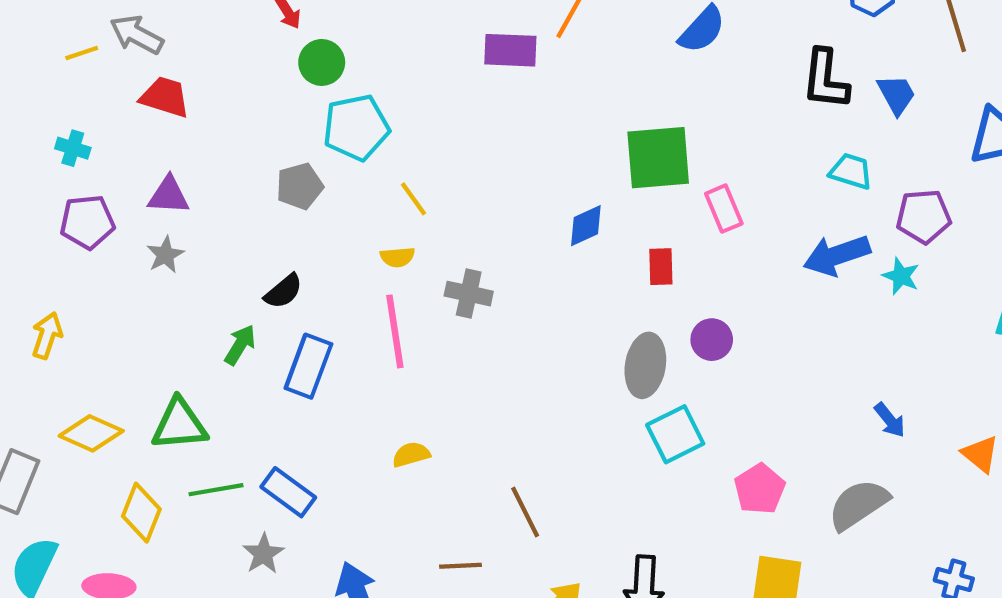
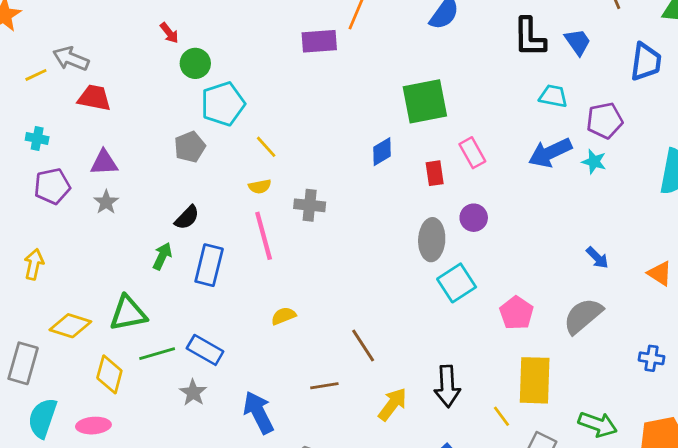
pink rectangle: (724, 209) -> (472, 153), moved

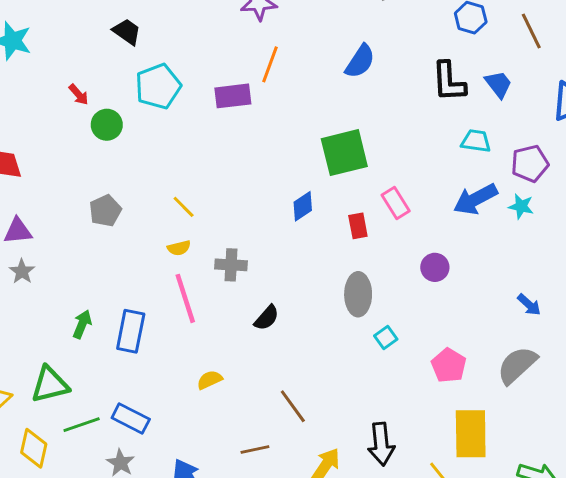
cyan pentagon: (223, 104) -> (158, 86), moved
black semicircle: (187, 218) -> (267, 318), moved
purple circle: (474, 218) -> (435, 267), moved
cyan square: (457, 283) -> (386, 338), size x0.6

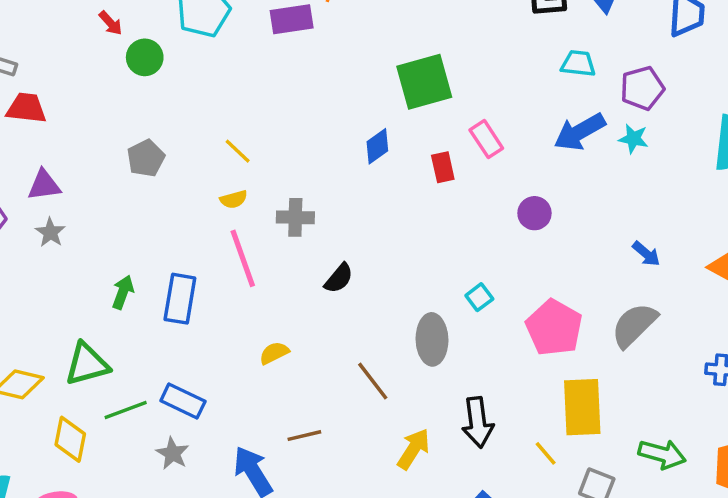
gray ellipse: (358, 294) -> (432, 339), moved
pink pentagon: (449, 365) -> (554, 328), size x1.4
brown line: (255, 450) -> (304, 436), moved

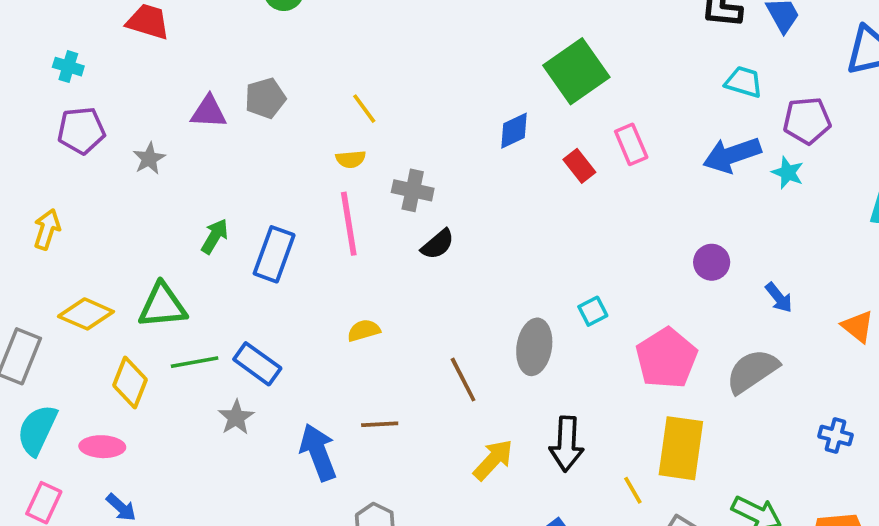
green square: (424, 82) -> (576, 71), turned -30
red rectangle: (443, 167) -> (579, 166), turned -36
purple triangle: (44, 185) -> (209, 112), moved
purple circle: (534, 213) -> (712, 262), moved
black semicircle: (339, 278) -> (438, 244), moved

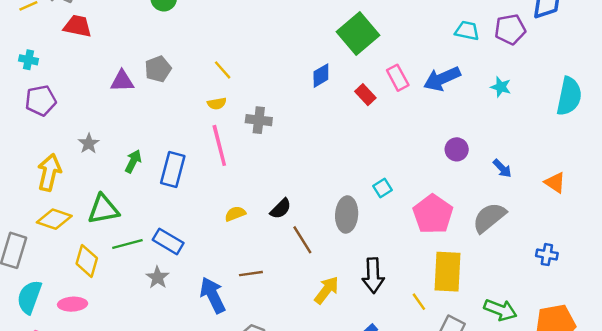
purple pentagon: (807, 121) -> (510, 29), moved
blue arrow: (732, 155) -> (442, 79), moved
gray star: (149, 159) -> (89, 143), moved
yellow arrow: (47, 229) -> (49, 172), moved, size x1.4
black semicircle: (438, 244) -> (281, 209), moved

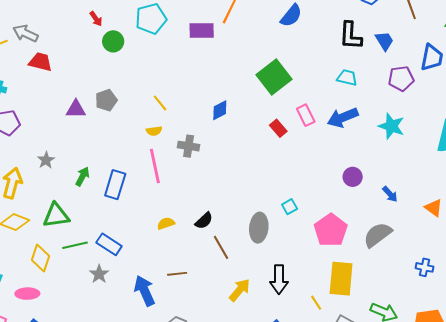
cyan trapezoid: (467, 31) -> (347, 78), moved
blue diamond: (321, 76) -> (220, 110), moved
cyan star: (501, 87) -> (391, 126), size x1.5

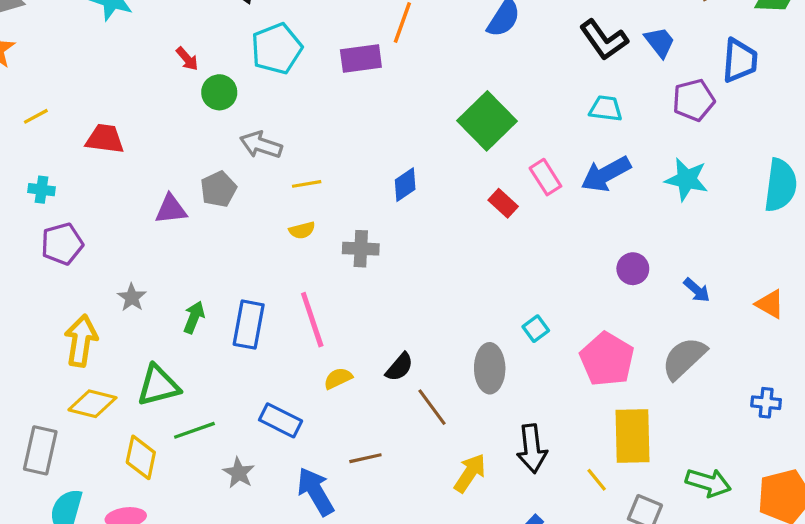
gray arrow: (25, 33) -> (261, 145), moved
black L-shape: (351, 36) -> (604, 40), turned -32
yellow line: (160, 103) -> (307, 184), turned -54
pink line: (155, 166) -> (312, 320), moved
blue rectangle: (109, 244) -> (281, 420), moved

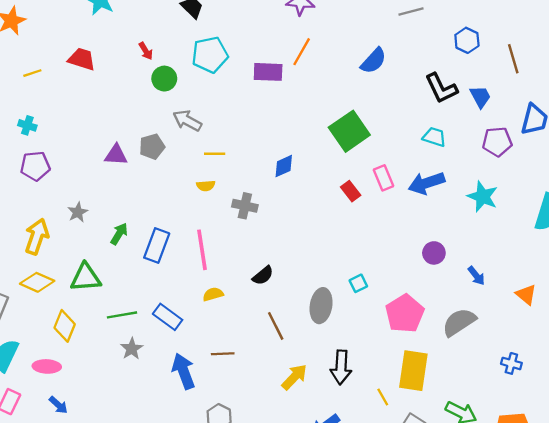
red trapezoid: (105, 139) -> (82, 59), moved
black semicircle: (399, 367) -> (263, 275), moved
green line: (194, 430) -> (122, 315), moved

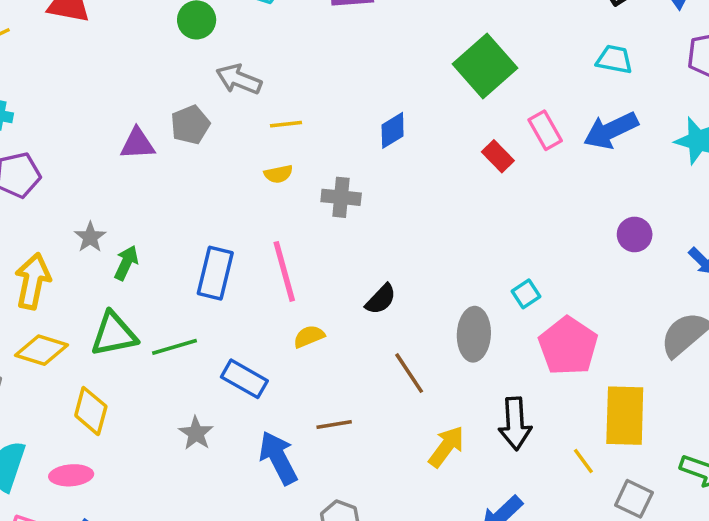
green arrow: (119, 234) -> (126, 263), moved
pink pentagon: (405, 314) -> (568, 346), moved
green line: (122, 315) -> (174, 347), moved

